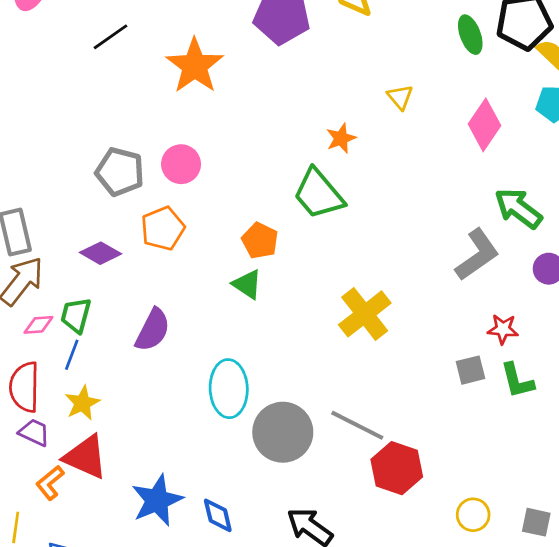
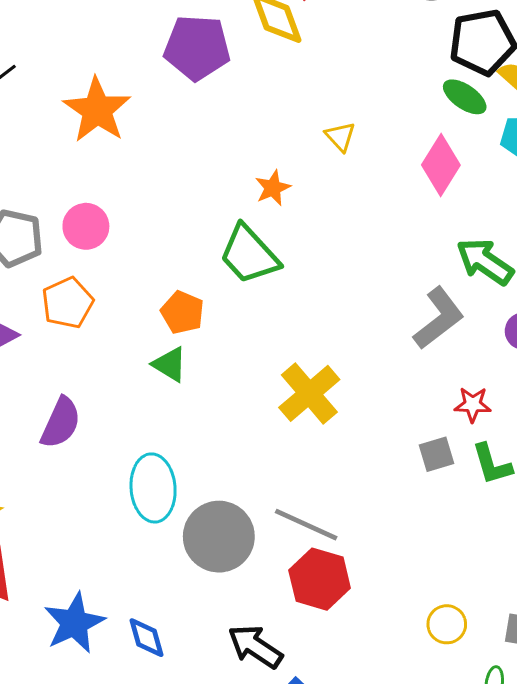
green ellipse: (470, 35) -> (465, 97), moved, turned -33
red hexagon: (397, 468) -> (320, 579), moved

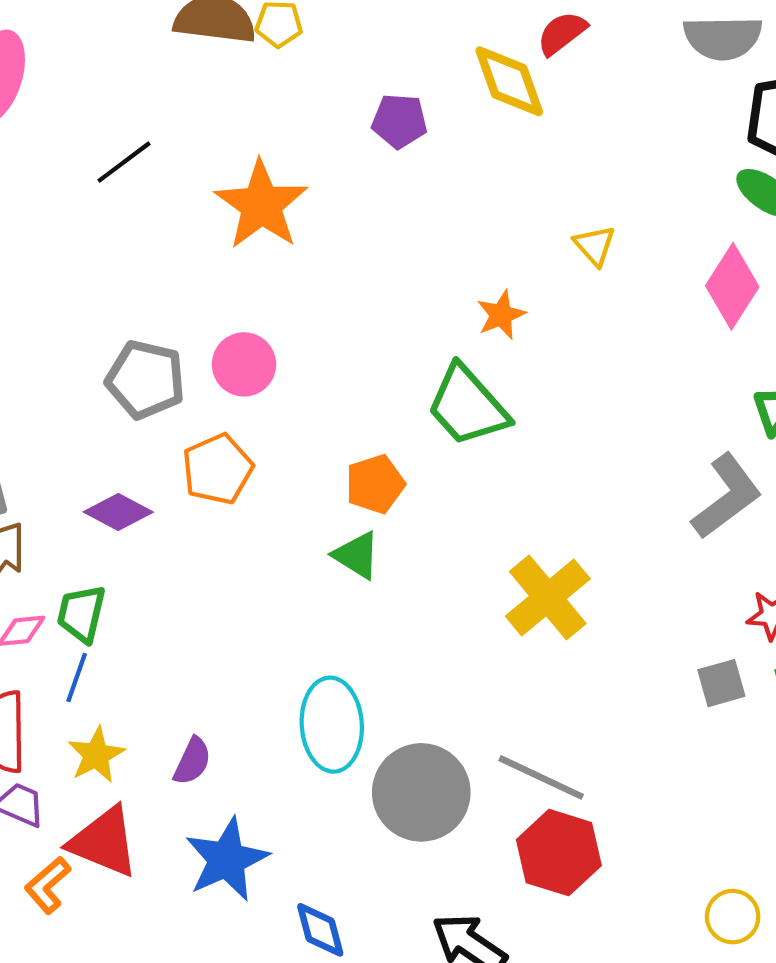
purple pentagon: (197, 48) -> (400, 121), size x0.6
orange pentagon: (182, 312) -> (375, 484), turned 30
purple semicircle: (61, 423) -> (192, 761), moved, size x0.7
blue star: (74, 623) -> (227, 859), moved

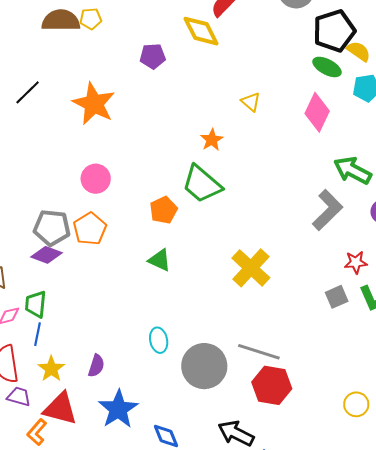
gray pentagon: (146, 380) -> (52, 228), moved
orange pentagon: (375, 484) -> (163, 210), moved
cyan ellipse: (332, 725) -> (159, 340), size x0.6

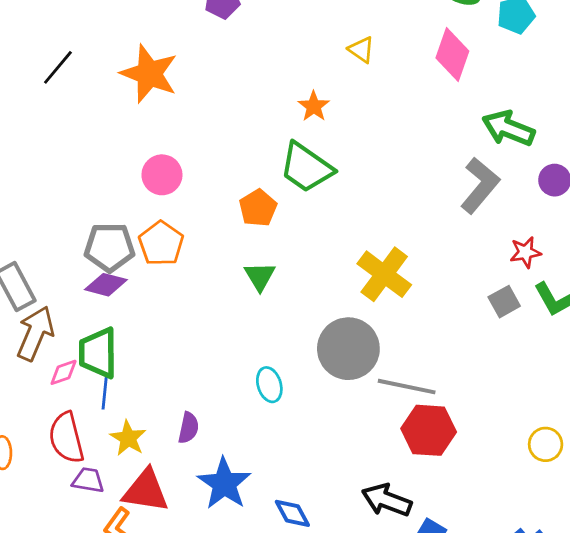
green triangle: (160, 260) -> (260, 276), turned 40
green trapezoid: (36, 304) -> (98, 353), size x1.4
gray circle: (204, 366) -> (348, 349), moved

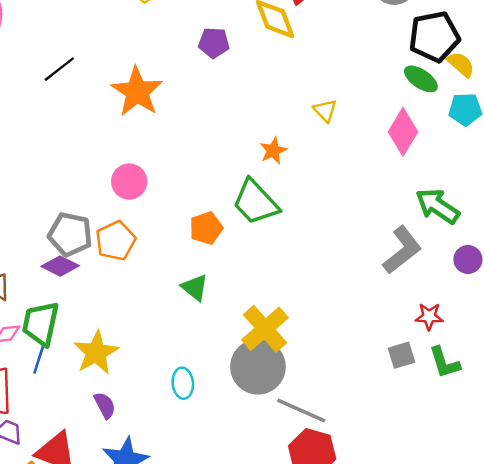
yellow cross: (384, 274) -> (265, 329), moved
green triangle: (260, 276) -> (195, 288), turned -32
purple semicircle: (188, 428) -> (105, 405), turned -52
yellow star: (128, 438) -> (96, 353), moved, size x1.4

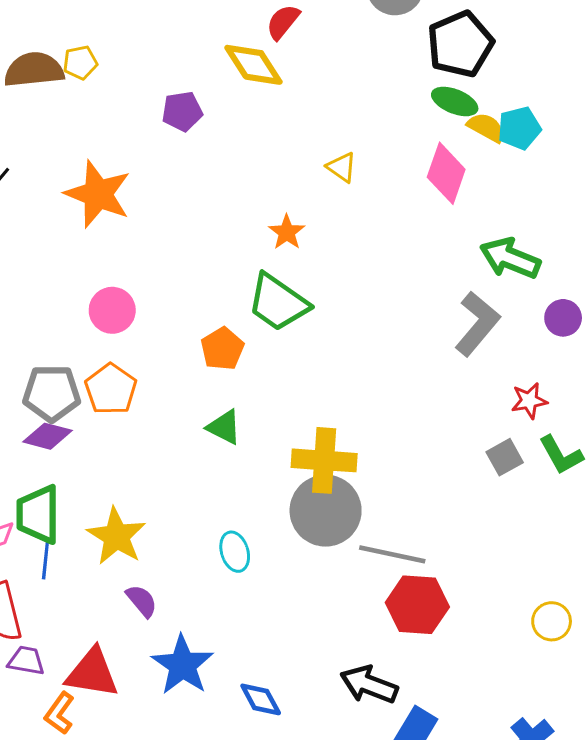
yellow semicircle: (461, 64) -> (486, 128), moved
yellow cross: (265, 329) -> (324, 460), turned -33

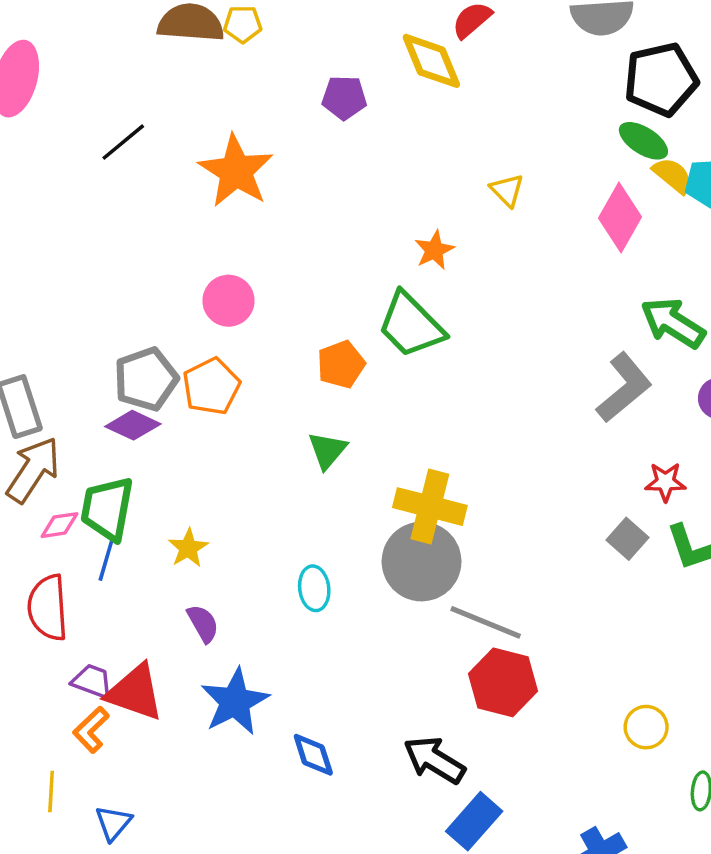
gray pentagon: (52, 393) -> (146, 379), turned -30
green triangle: (224, 427) -> (327, 450), turned 33
gray square: (505, 457) -> (627, 539), turned -30
yellow star: (116, 536) -> (188, 548), size x0.6
purple trapezoid: (26, 661) -> (92, 681), moved

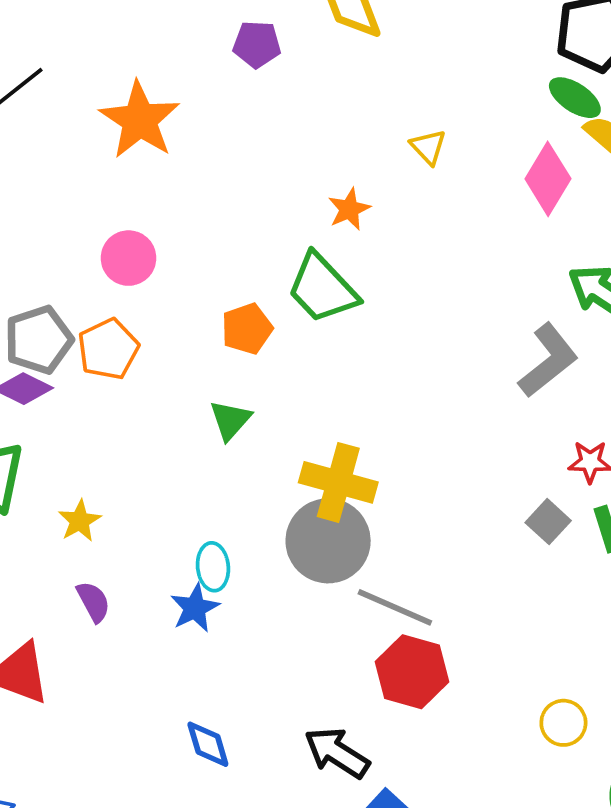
blue star: (235, 702) -> (195, 608), moved, size x0.7

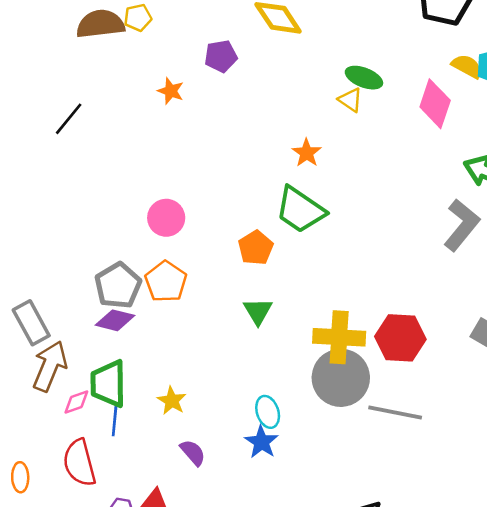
green ellipse: (575, 98) -> (364, 78), moved
orange star: (140, 120) -> (171, 91), moved, size x0.5
red hexagon: (412, 672) -> (400, 338), moved

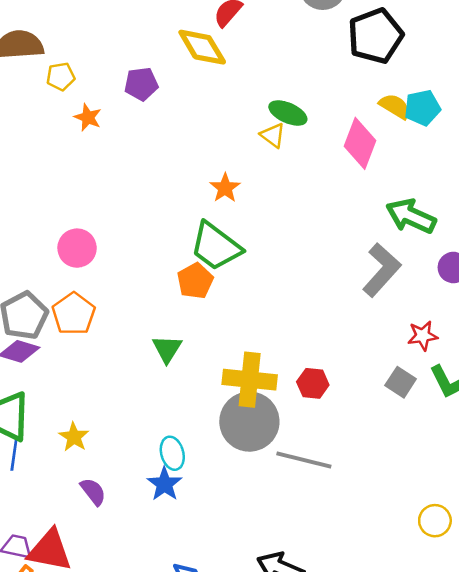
yellow pentagon: (138, 18) -> (61, 77), moved
orange pentagon: (256, 248) -> (195, 281), moved
red hexagon: (400, 338) -> (313, 383), size x0.6

